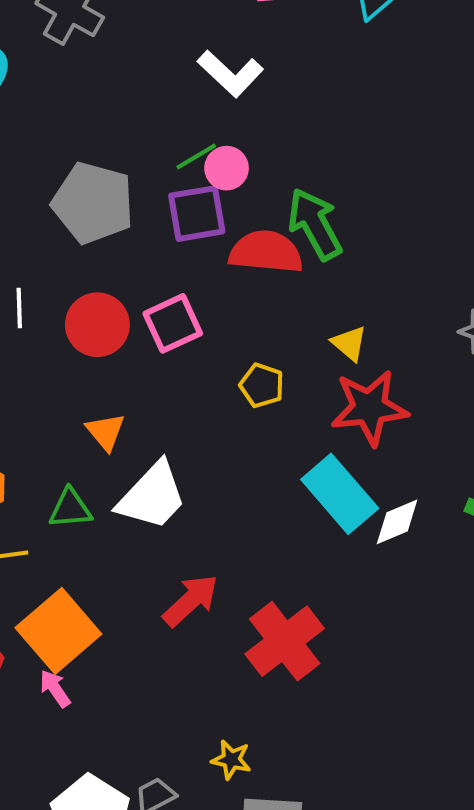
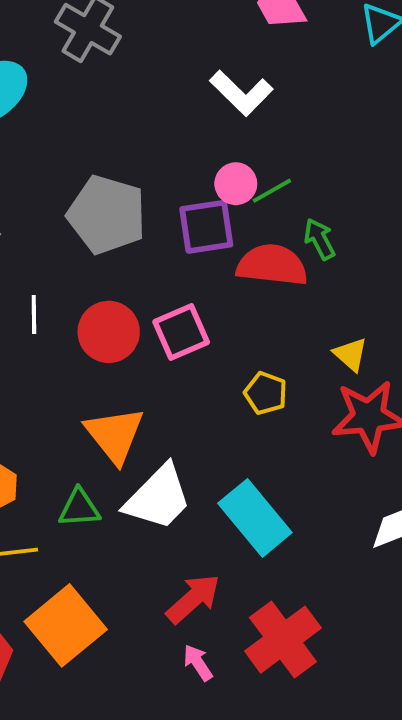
green line: (196, 156) -> (272, 191), moved
green arrow: (315, 224) -> (320, 239), size x0.6
orange triangle: (106, 432) -> (115, 435), size x1.6
cyan rectangle: (340, 494) -> (255, 518), moved
pink arrow: (55, 689) -> (198, 663), moved

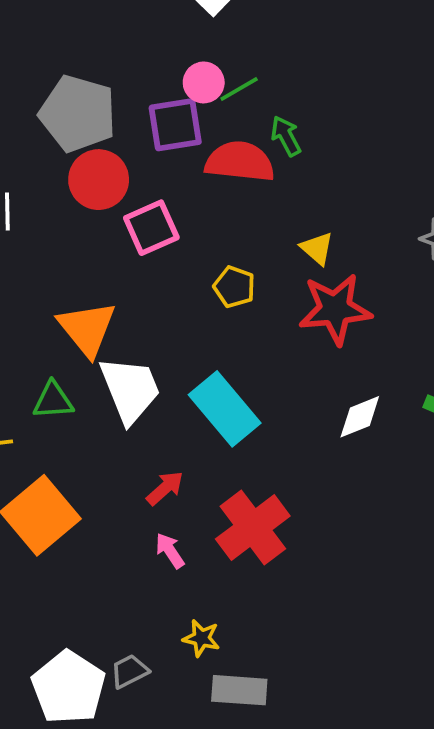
red circle: (109, 332) -> (99, 180), moved
white trapezoid: (158, 498) -> (130, 390), turned -66
red arrow: (193, 599) -> (165, 488), size x0.7

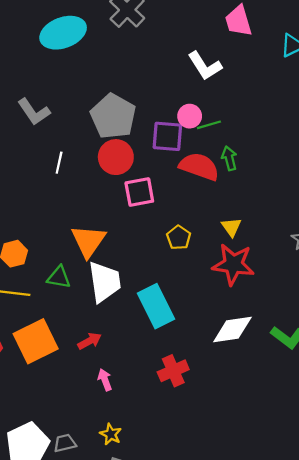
white diamond: (360, 417) -> (232, 329), size x1.4
red arrow: (165, 488) -> (90, 341), moved
red cross: (253, 527) -> (173, 371), moved, size x0.7

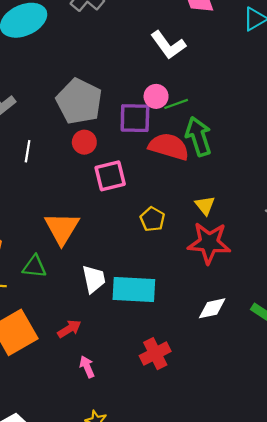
red circle: (116, 157) -> (84, 142), size x0.7
green arrow: (229, 158) -> (198, 136), size x1.6
white trapezoid: (105, 282) -> (94, 279), moved, size x0.7
cyan rectangle: (156, 306) -> (134, 290), turned -57
white diamond: (232, 329) -> (212, 308), size x0.7

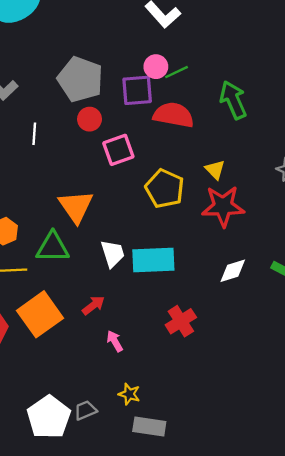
green arrow: (198, 136) -> (233, 100), moved
yellow pentagon: (152, 219) -> (165, 189), size x1.6
green triangle: (34, 267) -> (53, 247), size x1.4

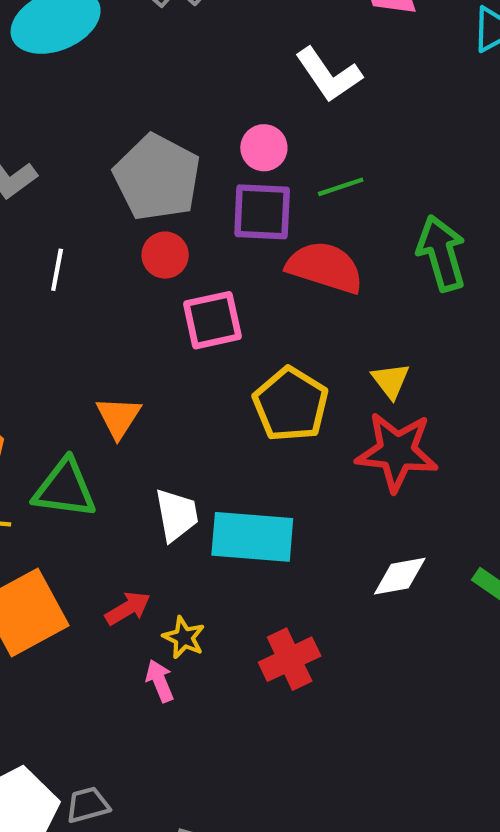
pink circle: (156, 67) -> (264, 148), moved
orange triangle: (76, 206) -> (118, 417), size x0.7
yellow star: (129, 394) -> (184, 637), moved

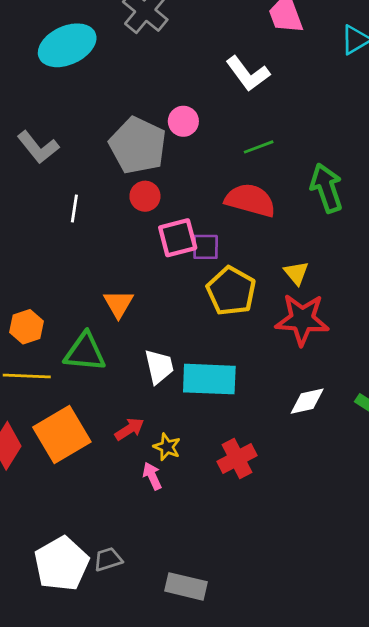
pink circle: (264, 148) -> (183, 121), moved
purple square: (262, 212) -> (206, 247), moved, size x0.7

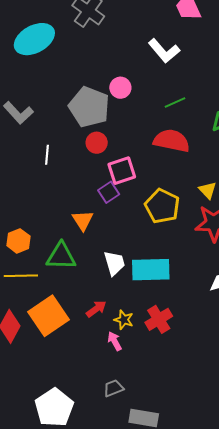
purple square: (206, 247) -> (109, 192), moved, turned -30
red cross: (237, 458) -> (159, 319), moved
gray trapezoid: (108, 559) -> (113, 388), moved

